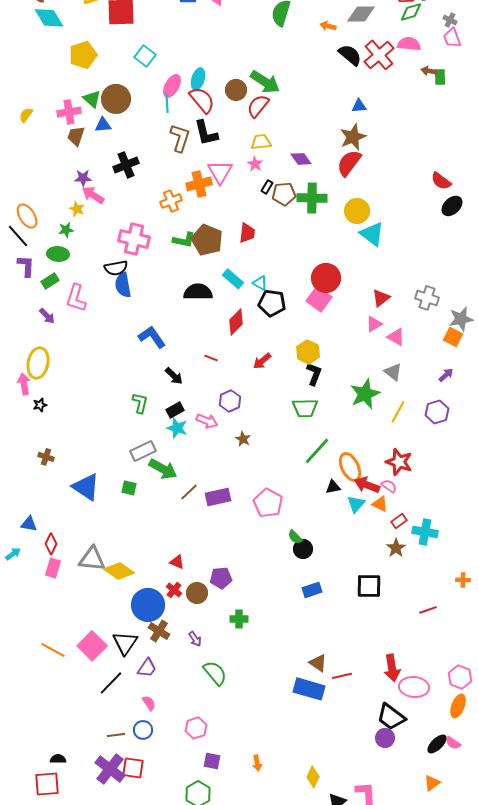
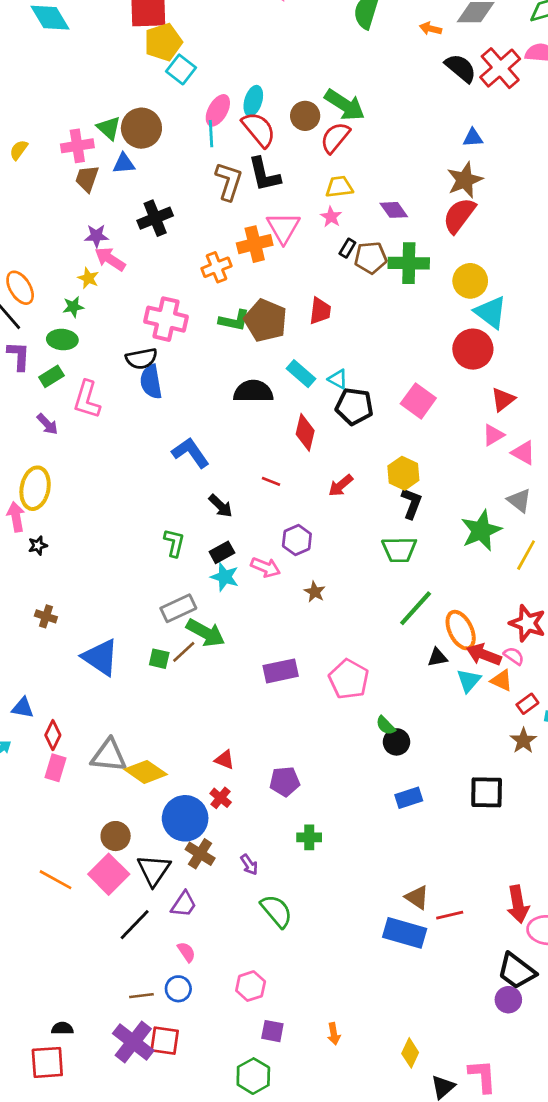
yellow pentagon: (83, 55) -> (163, 42), moved
red circle: (326, 278) -> (473, 349), moved
red diamond: (236, 322) -> (305, 432), turned -32
brown line: (189, 492) -> (184, 652), moved
brown circle: (197, 593) -> (116, 836), moved

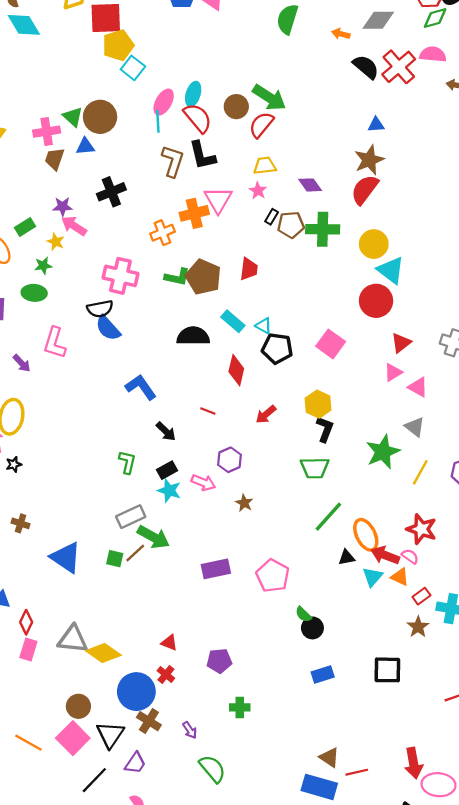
green rectangle: (51, 376) -> (25, 227), moved
blue semicircle: (151, 382) -> (108, 328), turned -32

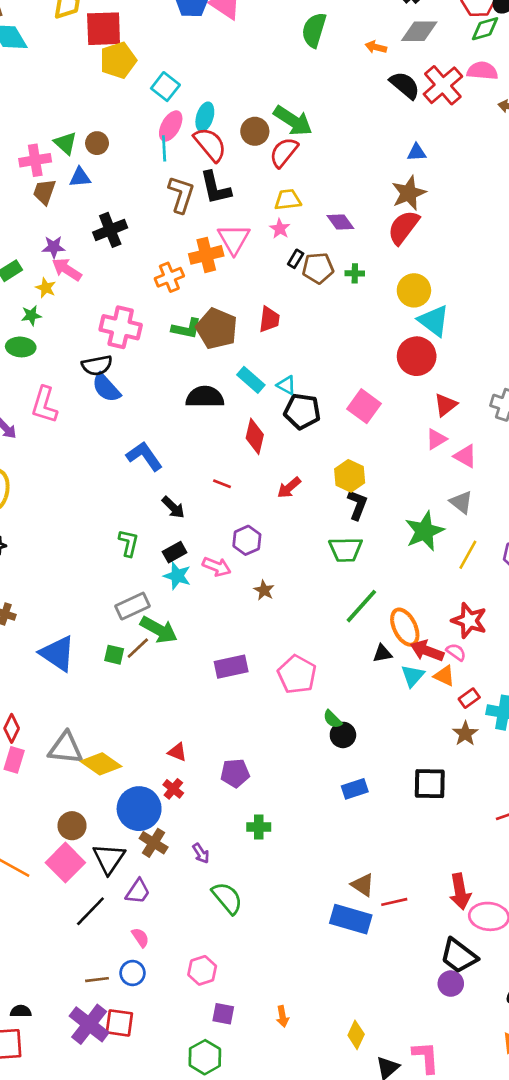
cyan square: (133, 68) -> (165, 87), moved
brown circle: (100, 117) -> (97, 143), size x0.6
green cross: (323, 229) -> (355, 273), size x0.5

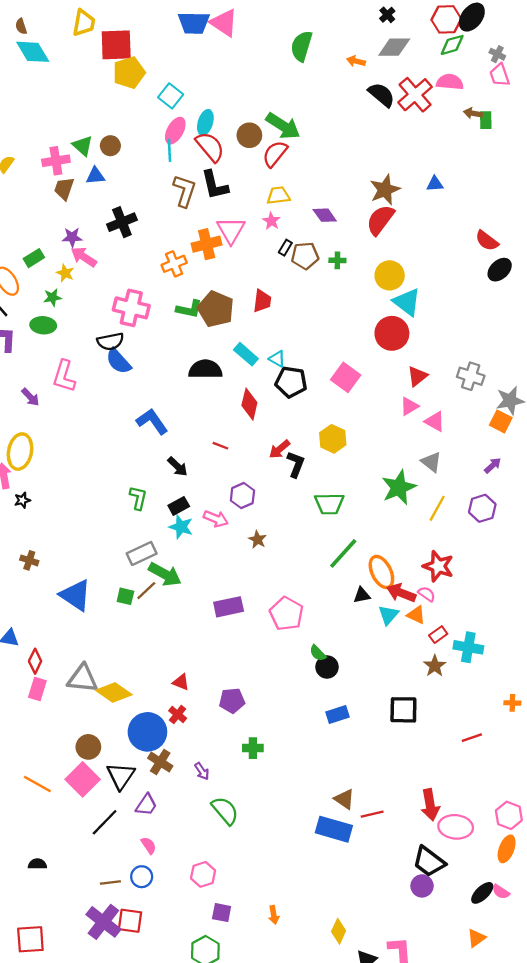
blue triangle: (417, 152) -> (435, 184), moved
black L-shape: (357, 505) -> (296, 464), moved
black semicircle: (21, 1011) -> (37, 864), moved

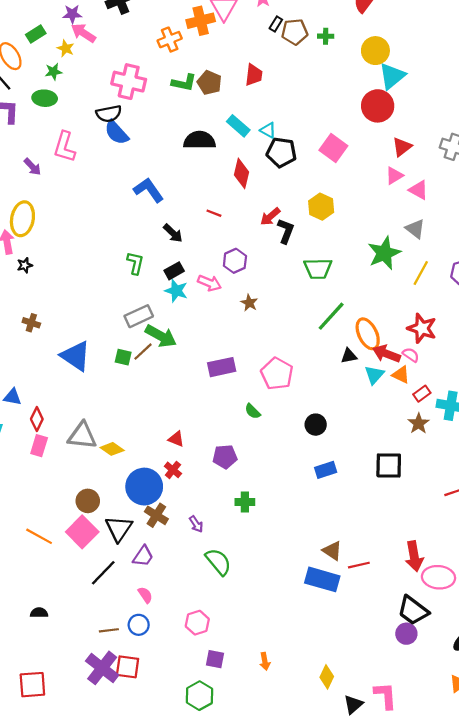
cyan triangle: (407, 302) -> (392, 76), turned 44
brown pentagon: (216, 309) -> (209, 83), size x0.7
green semicircle: (318, 653) -> (253, 411), moved
yellow diamond: (114, 692) -> (112, 449), size x0.7

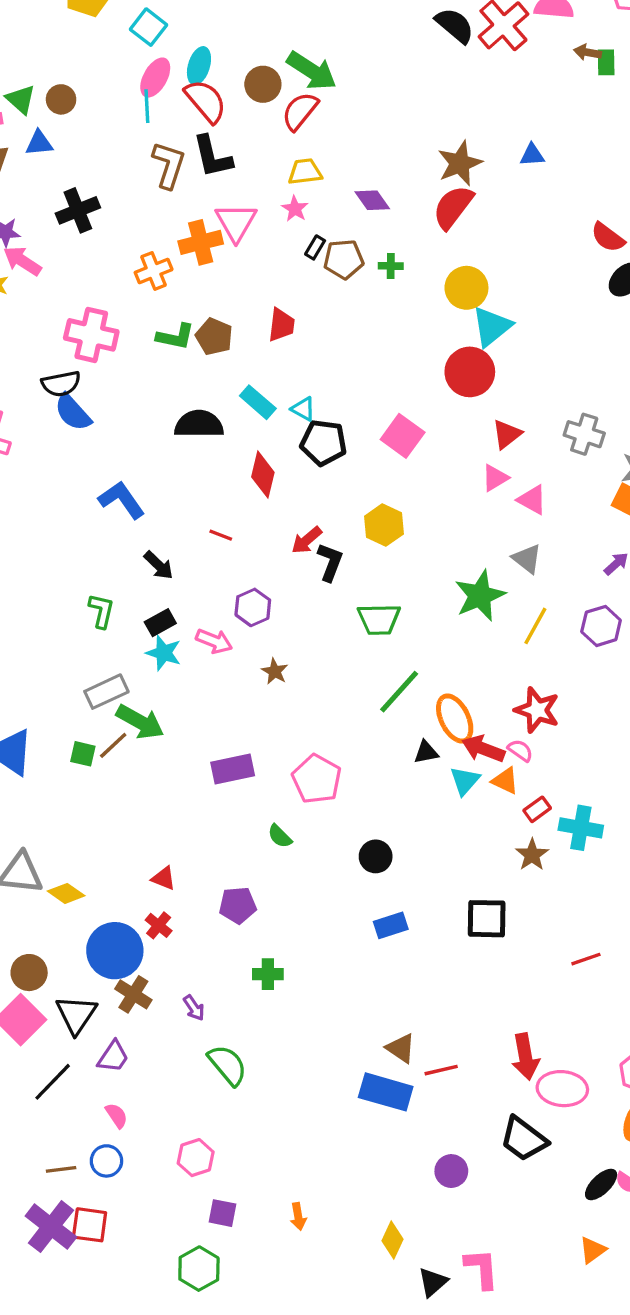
purple circle: (406, 634) -> (451, 1171), moved

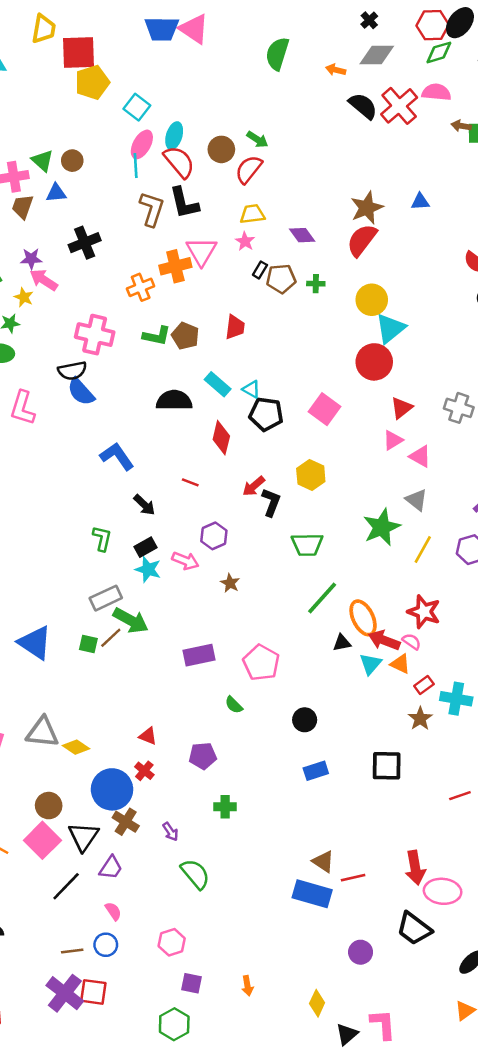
green arrow: (312, 71) -> (257, 139), size x0.6

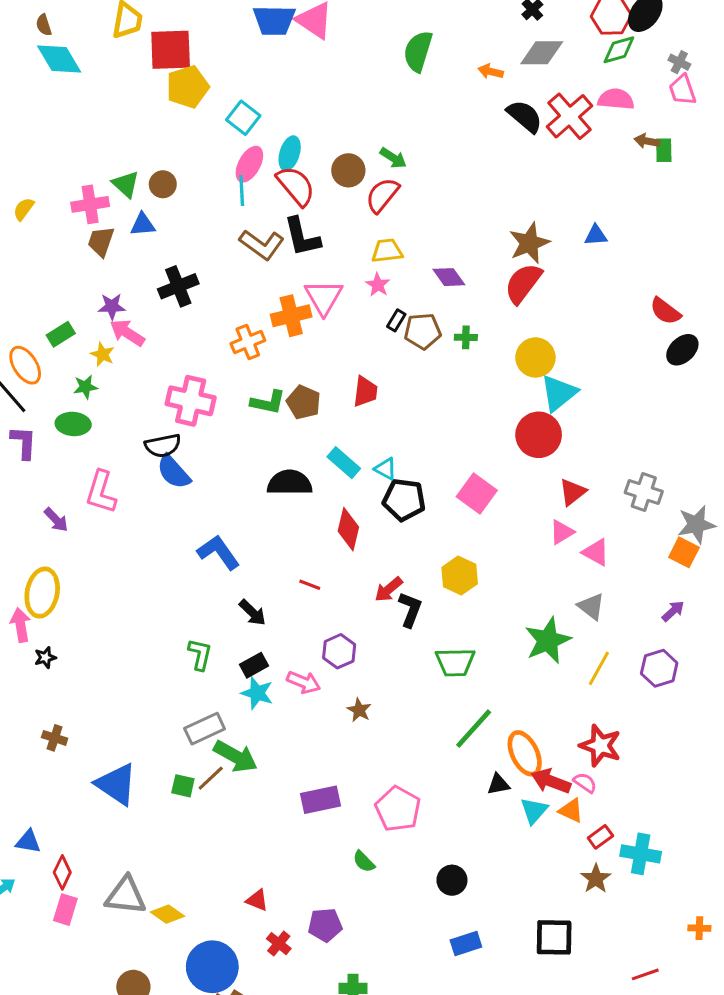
brown L-shape: (152, 209) -> (262, 245), turned 108
red cross: (144, 771) -> (279, 944), moved

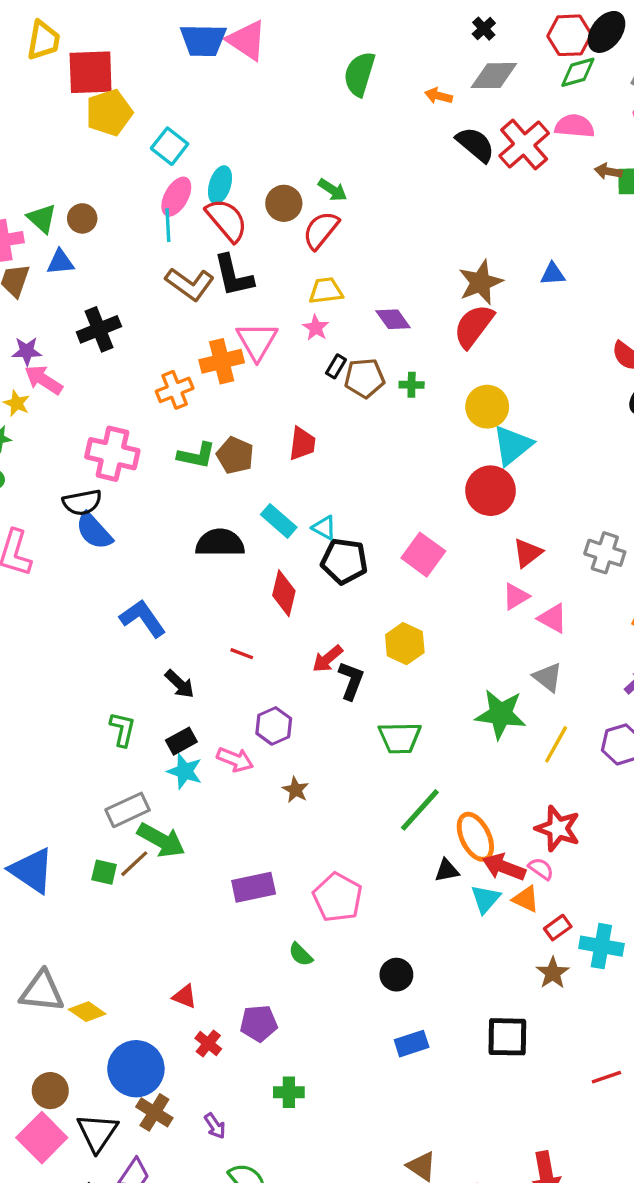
green star: (548, 640) -> (501, 714), turned 30

